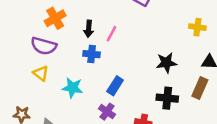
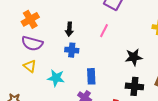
orange cross: (55, 18) -> (30, 19), moved
pink line: (112, 34) -> (104, 31), moved
blue rectangle: (115, 86) -> (91, 76), turned -35

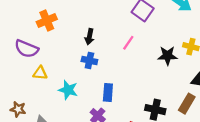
purple semicircle: (32, 43) -> (26, 49), moved
black star: (134, 57) -> (167, 56), moved
yellow triangle: (30, 66) -> (40, 73), turned -40

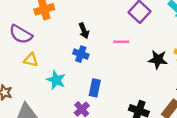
black arrow: (89, 37) -> (84, 31), turned -40
pink line: (128, 43) -> (121, 42), turned 48

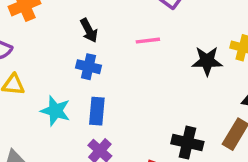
blue rectangle: (95, 88) -> (97, 111), moved

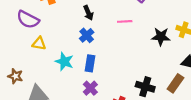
blue cross: (88, 67) -> (87, 35), turned 32

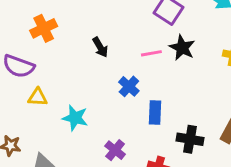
blue cross: (87, 35) -> (129, 86), moved
black star: (161, 37) -> (182, 48), moved, turned 30
blue rectangle: (90, 63) -> (155, 112), moved

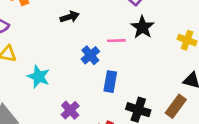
black arrow: (100, 47) -> (70, 17), turned -84
pink line: (151, 53) -> (116, 41), moved

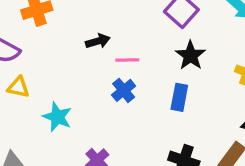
pink line: (116, 41) -> (127, 60), moved
blue rectangle: (110, 82) -> (179, 97), moved

